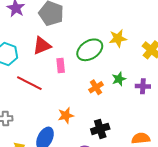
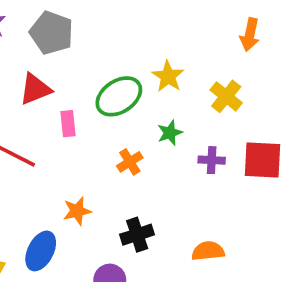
yellow star: (118, 38) -> (168, 76), turned -30
green star: (119, 79) -> (170, 133), moved

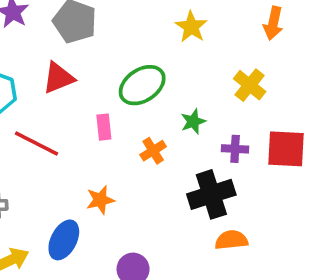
yellow star: (168, 76) -> (191, 27), moved
pink rectangle: (68, 124) -> (104, 127), moved
black cross: (137, 235) -> (211, 194), moved, size x1.4

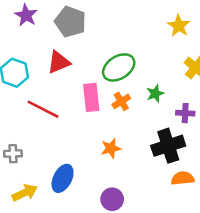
yellow star: (191, 27) -> (179, 26), moved
pink rectangle: (104, 127) -> (91, 97), size x1.5
orange cross: (153, 151) -> (121, 101), moved
orange star: (100, 200) -> (111, 148), moved

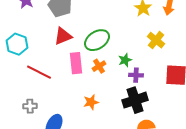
red triangle: (59, 62) -> (63, 36), moved
purple cross: (185, 113) -> (136, 75), moved
gray cross: (13, 154) -> (30, 106), moved

